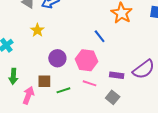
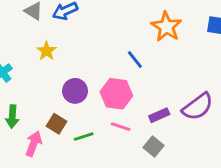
purple rectangle: (117, 75) -> (159, 115), turned -32
brown square: (44, 81) -> (56, 124), turned 32

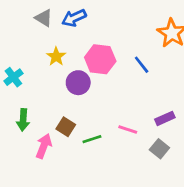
purple circle: (75, 91) -> (78, 83), moved
pink hexagon: (116, 94) -> (100, 59), moved

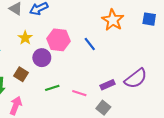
brown square: (66, 127) -> (21, 74), moved
green line: (92, 139) -> (52, 88), moved

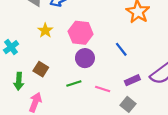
blue line: (90, 44) -> (121, 49), moved
purple circle: (42, 58) -> (85, 58), moved

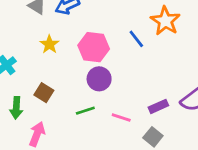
blue line: (121, 49) -> (136, 39), moved

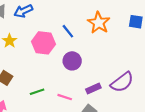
blue line: (136, 39) -> (68, 31), moved
purple circle: (99, 79) -> (72, 61), moved

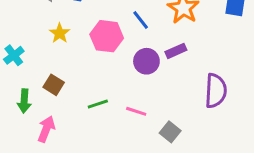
purple semicircle: (122, 82) -> (216, 91), turned -50
purple rectangle: (93, 89) -> (176, 51), moved

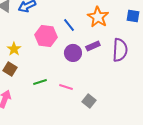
yellow star: (60, 33) -> (14, 49), moved
purple semicircle: (216, 91) -> (120, 50), moved

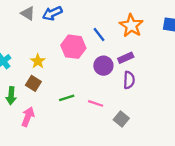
purple semicircle: (120, 50) -> (129, 80), moved, size x0.7

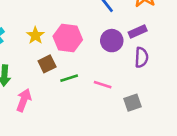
pink hexagon: (73, 47) -> (68, 38), moved
brown square: (33, 83) -> (47, 64), moved, turned 32
gray square: (121, 119) -> (132, 103), turned 32

